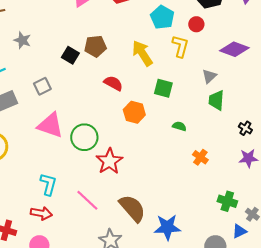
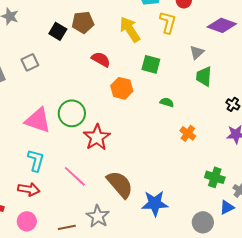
pink triangle: (50, 125) -> (38, 120), moved

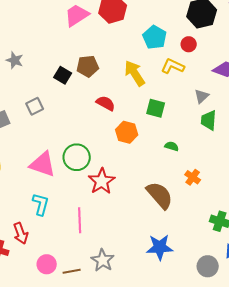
yellow L-shape: (168, 22) -> (173, 66), turned -80
pink line: (75, 176) -> (80, 220), turned 45
brown semicircle: (120, 184) -> (160, 195), moved
red arrow: (29, 189) -> (21, 233), moved, turned 60
pink circle: (27, 221) -> (47, 264), moved

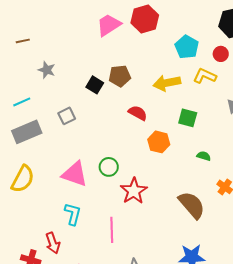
yellow arrow: (135, 73) -> (167, 83), turned -68
green circle: (77, 157) -> (109, 167), size x0.7

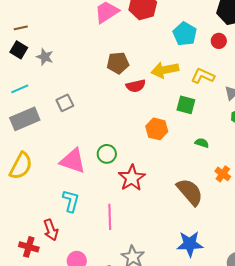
yellow L-shape: (205, 76) -> (203, 76), moved
black square: (95, 85) -> (19, 50), moved
red semicircle: (138, 113) -> (136, 86), moved, turned 138

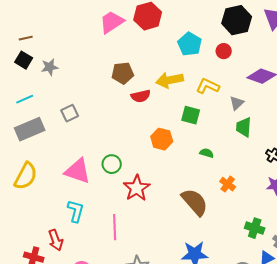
gray star: (45, 57) -> (50, 67), turned -30

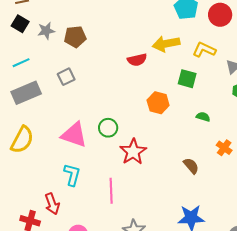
red circle: (224, 51) -> (220, 15), size x1.5
brown pentagon: (123, 73) -> (75, 37), moved
brown semicircle: (195, 202) -> (191, 166), size x0.6

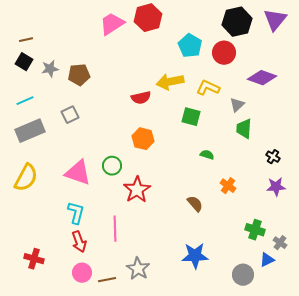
orange hexagon: (158, 103) -> (143, 139), moved
red arrow: (52, 204) -> (79, 242), moved

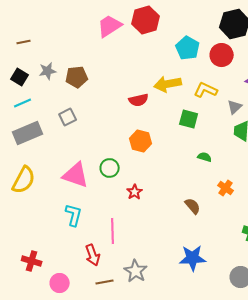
black square: (24, 62) -> (20, 77), moved
red star: (137, 190) -> (135, 192), size x0.6
red arrow: (79, 242) -> (93, 255), moved
pink circle: (82, 273) -> (60, 283), moved

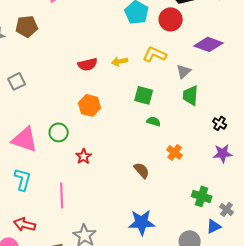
brown pentagon: (77, 77) -> (27, 26), moved
yellow arrow: (168, 84) -> (120, 61), moved, size x0.6
green square: (189, 119) -> (144, 95), moved
red arrow: (93, 255) -> (25, 224), moved, turned 125

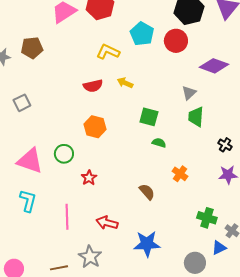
yellow L-shape: (155, 54) -> (108, 52), moved
yellow arrow: (120, 61) -> (125, 83), turned 35
red arrow: (25, 224) -> (107, 223), moved

